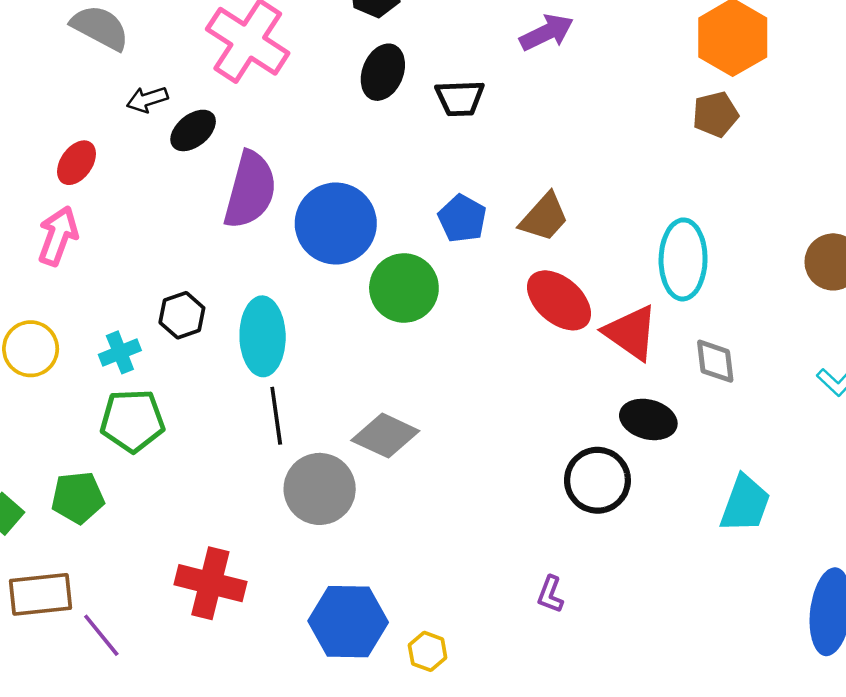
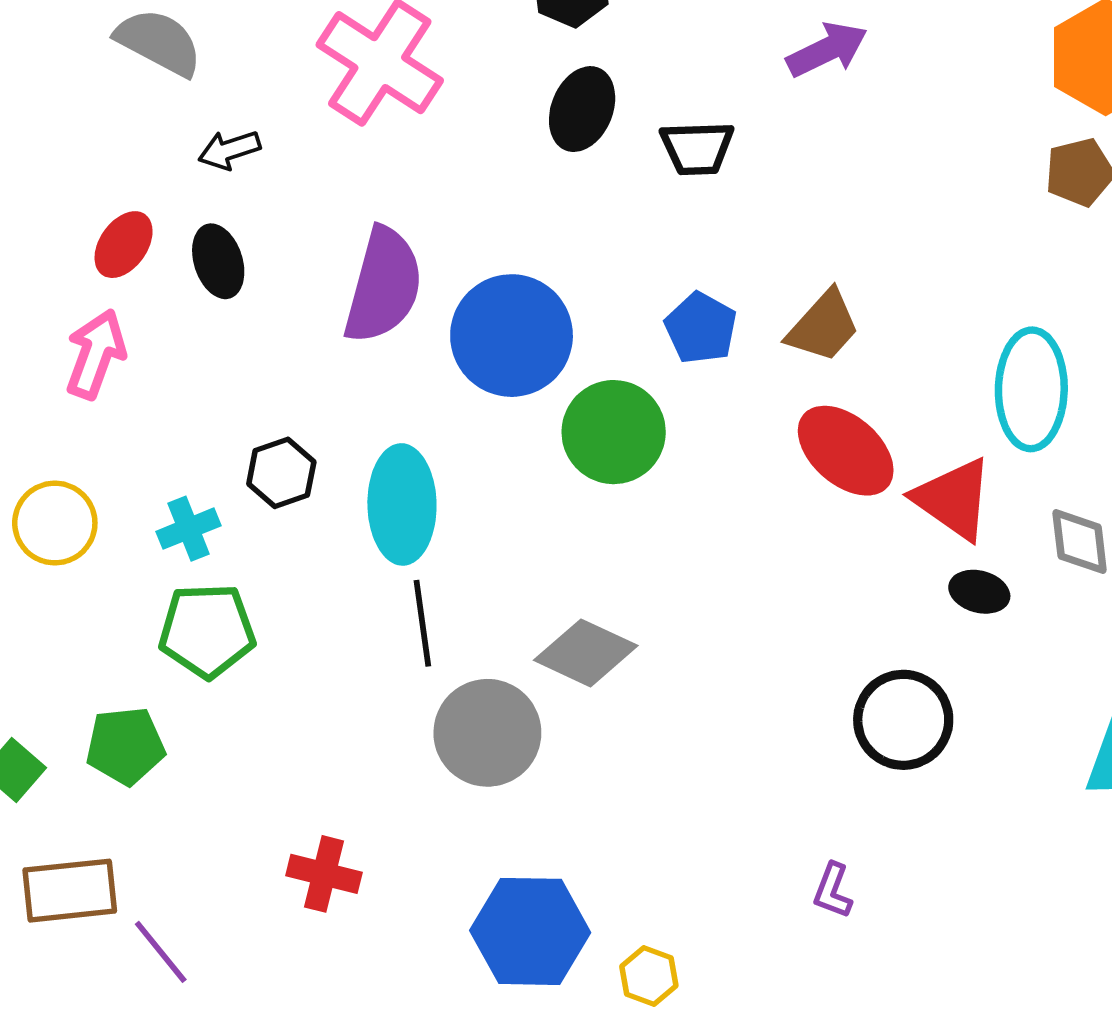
black ellipse: (193, 130) -> (218, 261), moved, turned -69
black ellipse: (648, 419) -> (979, 592), moved, size x0.7
red cross: (210, 583) -> (324, 874), size x0.7

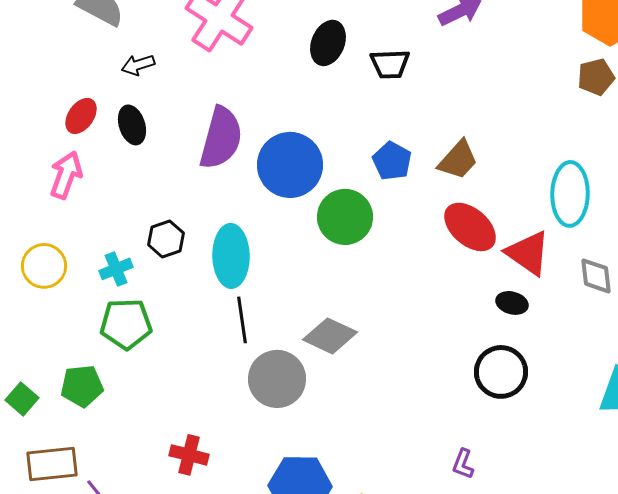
black ellipse: (979, 592) -> (512, 303), moved

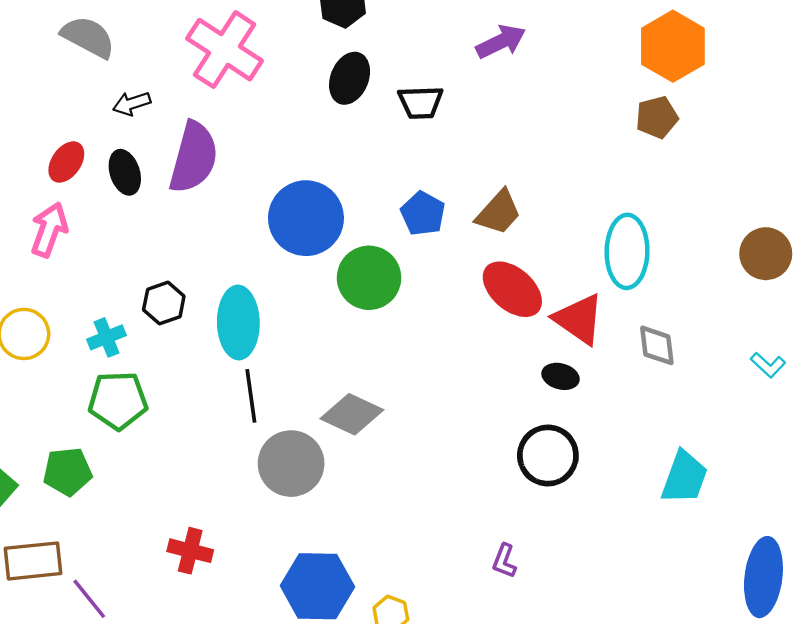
purple semicircle: (221, 138) -> (194, 157), moved

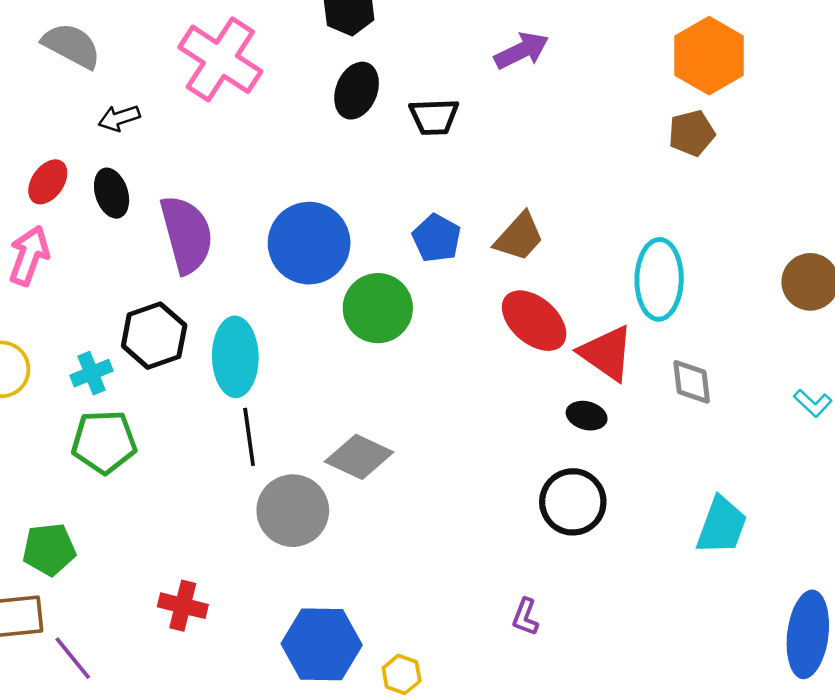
purple semicircle: (194, 157) -> (187, 234), moved, turned -30
black hexagon: (164, 303) -> (154, 336), size x1.4
green pentagon: (67, 472) -> (49, 549), moved

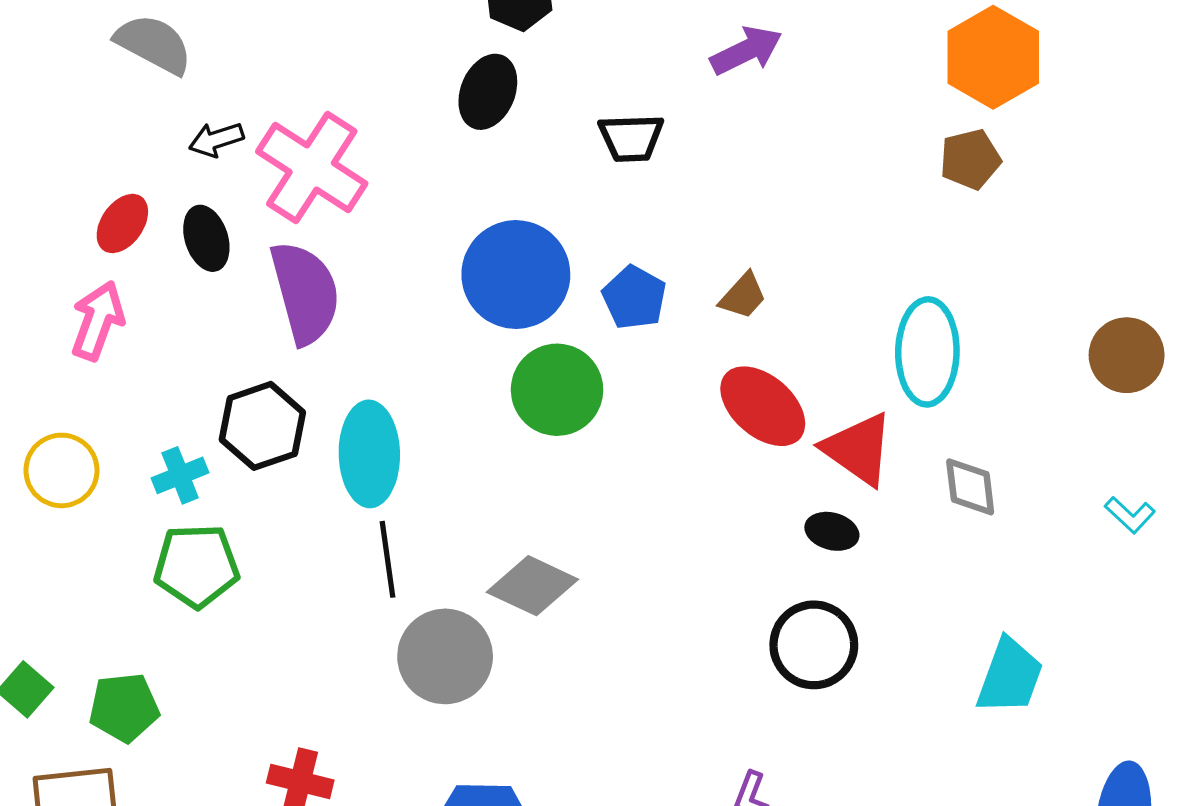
pink cross: (220, 59) -> (312, 168), moved
black ellipse: (357, 91) -> (488, 92), moved
brown trapezoid: (519, 237) -> (743, 296), size x0.7
blue circle: (309, 243) -> (516, 275), moved

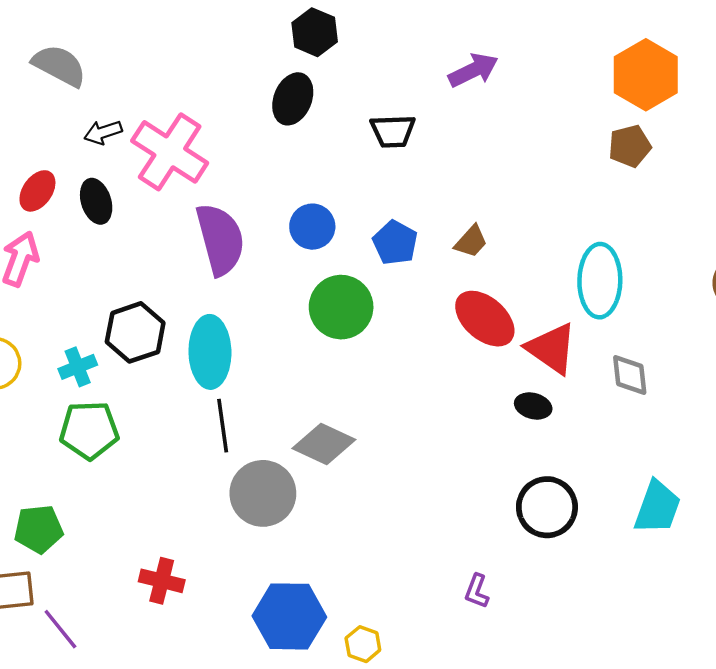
blue circle: (516, 275) -> (312, 227), size x0.6
purple semicircle: (305, 293) -> (220, 239), moved
black circle: (814, 645) -> (547, 507), moved

